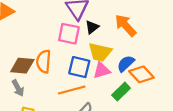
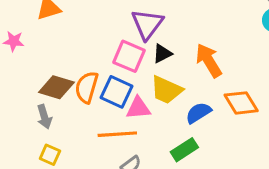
blue square: (79, 67) -> (117, 92), moved
pink triangle: (102, 70) -> (138, 108), moved
orange diamond: (141, 74) -> (241, 103), moved

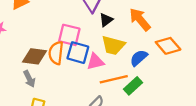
pink square: (129, 56) -> (69, 35), moved
orange line: (117, 134) -> (114, 79), moved

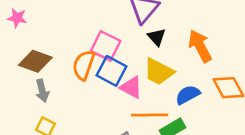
black triangle: (106, 20) -> (157, 37), turned -48
brown diamond: (35, 56) -> (35, 61), moved
pink triangle: (95, 62) -> (131, 87), turned 30

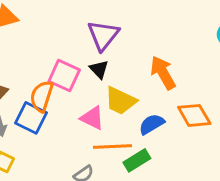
black triangle: (157, 37) -> (99, 69), moved
blue square: (112, 71) -> (31, 118), moved

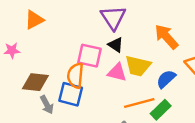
pink triangle: (92, 118) -> (117, 72), moved

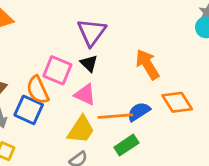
yellow trapezoid: (138, 66) -> (81, 130), moved, turned -80
orange semicircle: (75, 76) -> (38, 90), turned -40
orange line: (139, 103) -> (115, 116), moved

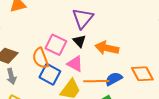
orange arrow: (147, 64) -> (107, 48), moved, turned -50
blue square: (29, 110) -> (50, 74), moved

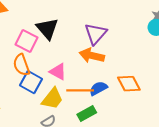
purple triangle: (83, 18) -> (96, 34), moved
black triangle: (79, 41) -> (47, 29), moved, size x1.6
pink square: (56, 45) -> (27, 41), moved

